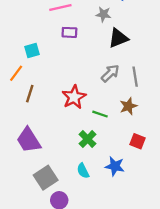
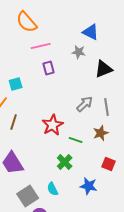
purple rectangle: (69, 32) -> (49, 68), turned 72
black triangle: (118, 38) -> (104, 69), moved
cyan semicircle: (83, 171) -> (53, 189), moved

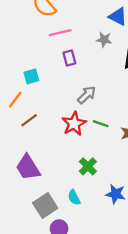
gray arrow: (85, 104) -> (87, 95), moved
brown line: (14, 122) -> (29, 120), turned 35
green line: (76, 140) -> (101, 124), moved

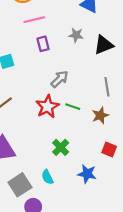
gray star: (104, 40) -> (76, 35), moved

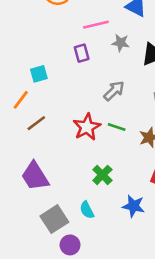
pink line: (34, 20) -> (96, 25), moved
gray arrow: (60, 79) -> (114, 91), moved

